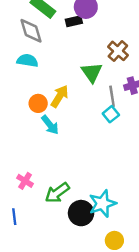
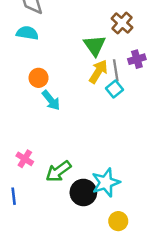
yellow arrow: (60, 96) -> (98, 72), moved

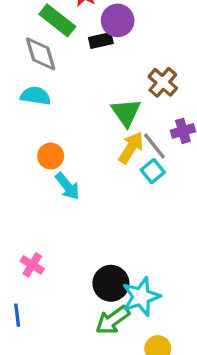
gray line: (116, 70) -> (154, 146), turned -30
green arrow: (58, 171) -> (113, 320), moved
black circle: (83, 192) -> (111, 283), moved

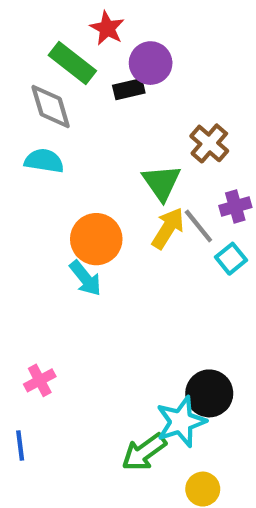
orange circle: (51, 156) -> (96, 239), moved, size x1.5
cyan square: (153, 171) -> (231, 259), moved
pink cross: (32, 265) -> (40, 380), turned 30
black circle: (111, 283) -> (209, 393), moved

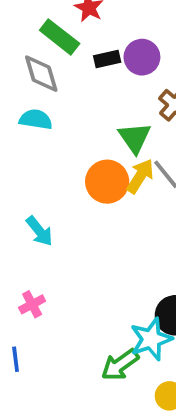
purple circle: (151, 63) -> (142, 57), moved
orange circle: (96, 239) -> (107, 182), moved
cyan arrow: (85, 278) -> (39, 231), moved

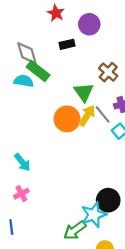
green rectangle: (60, 37) -> (38, 71), moved
purple circle: (142, 57) -> (89, 24), moved
cyan arrow: (39, 231) -> (22, 162), moved

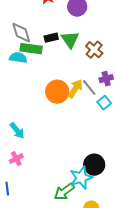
black rectangle: (67, 44) -> (51, 38), moved
green rectangle: (38, 71) -> (31, 49), turned -30
green triangle: (84, 92) -> (70, 40), moved

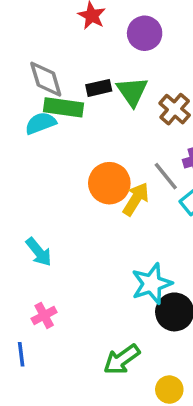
cyan semicircle: (18, 58) -> (41, 123), turned -30
yellow arrow: (75, 89) -> (136, 199), moved
pink cross: (16, 159) -> (44, 315), moved
cyan star: (81, 178) -> (152, 284), moved

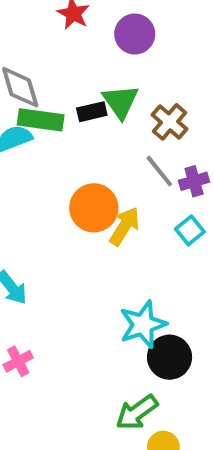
black rectangle: (99, 88) -> (92, 112), moved
gray line: (166, 176) -> (159, 171), moved
green arrow: (122, 360) -> (137, 412), moved

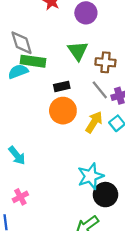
black rectangle: (92, 112) -> (62, 86), moved
brown cross: (170, 122) -> (105, 62), turned -36
yellow arrow: (125, 226) -> (94, 122), moved

